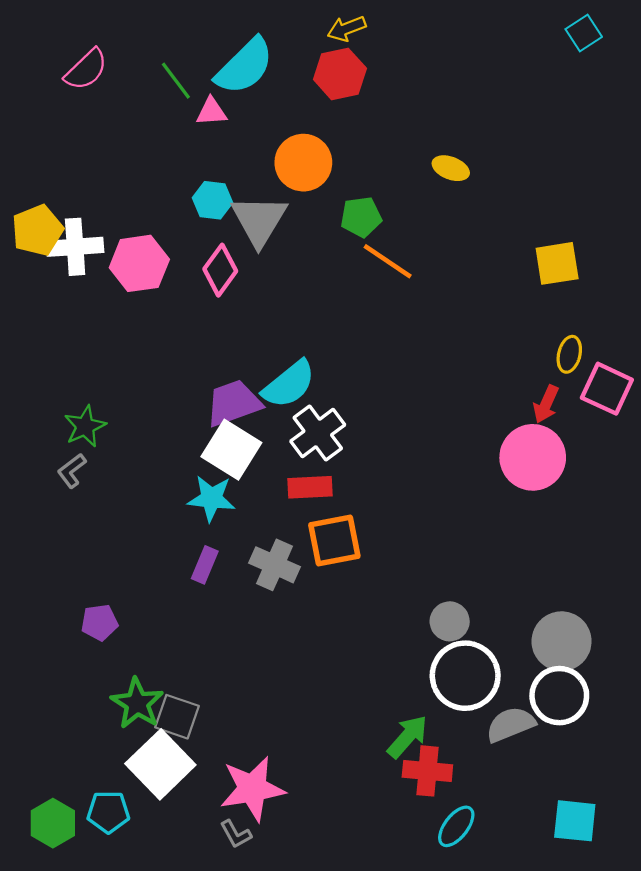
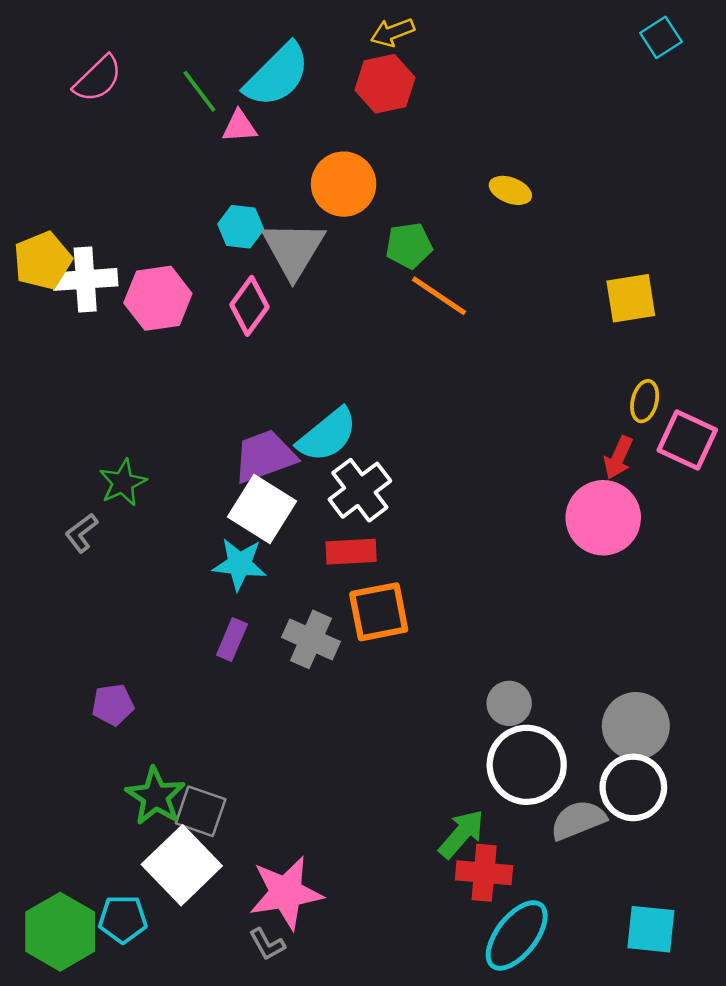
green star: (85, 426) -> (123, 483), moved
green hexagon: (53, 823) -> (60, 932), size x1.4
cyan ellipse: (456, 826) -> (517, 935), size x1.5

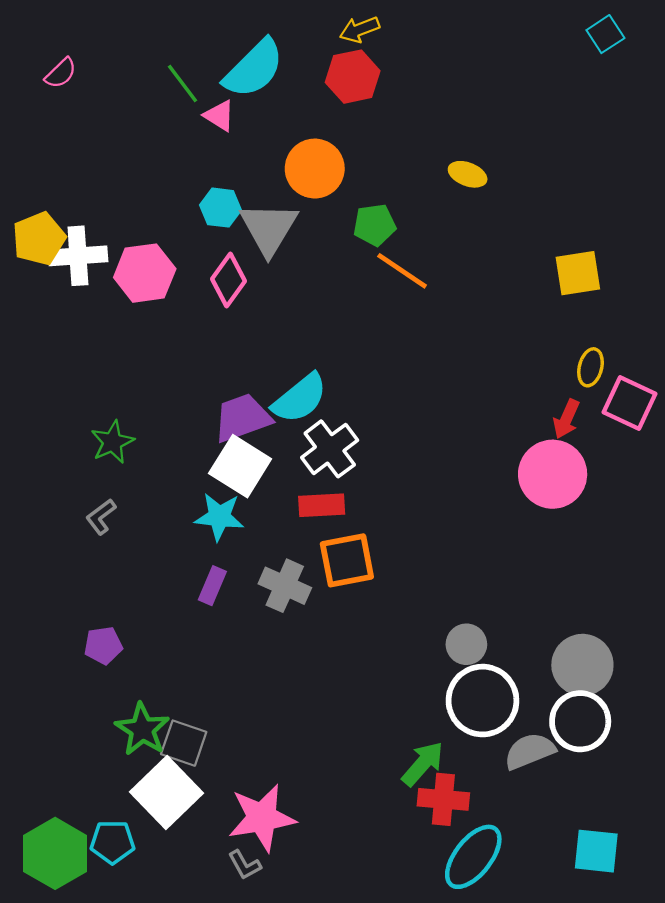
pink semicircle: (98, 79) -> (61, 73), moved, size x0.7
pink triangle: (239, 126) -> (219, 116), turned 36
gray L-shape: (81, 533) -> (101, 517), moved

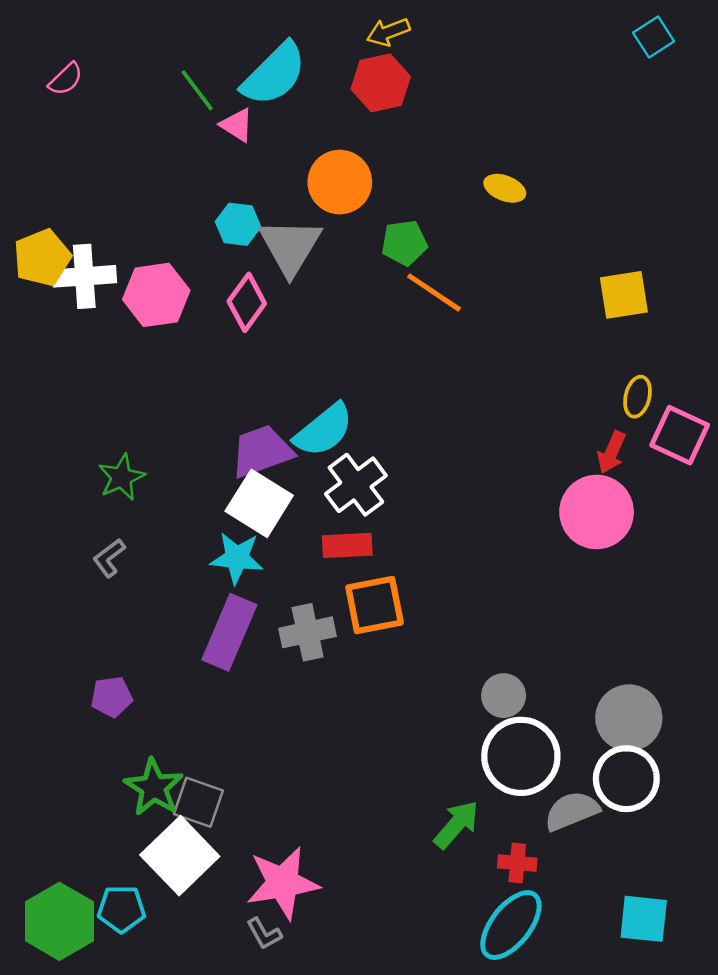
purple rectangle: (212, 586) -> (229, 632), size x1.8
gray cross: (285, 586) -> (308, 632), turned -36
red cross: (443, 799) -> (517, 863), moved, size x0.7

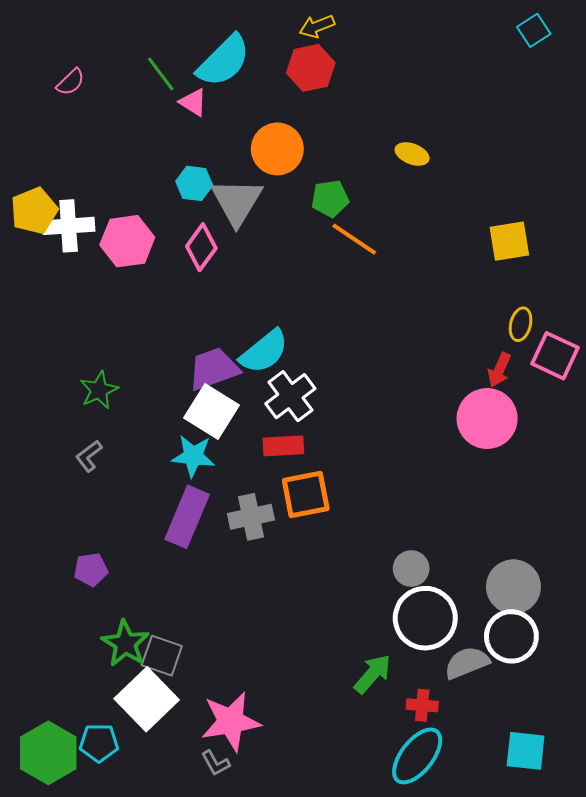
pink semicircle: (66, 79) -> (71, 82), moved

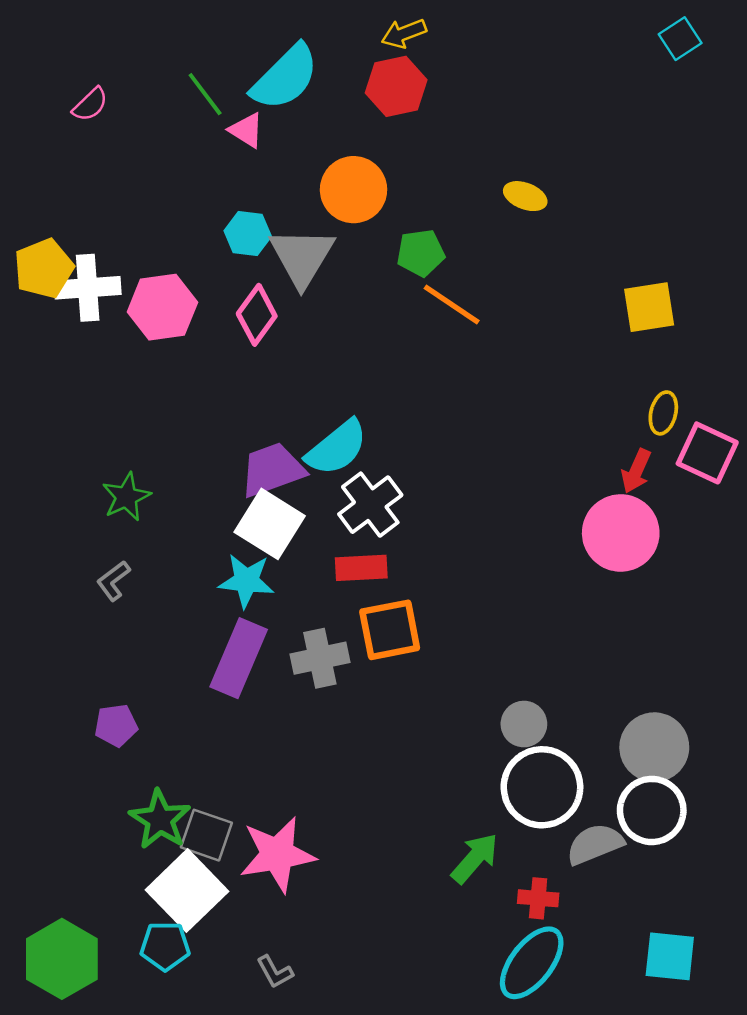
pink star: (231, 722) -> (277, 854), moved
cyan pentagon: (99, 743) -> (165, 946), moved

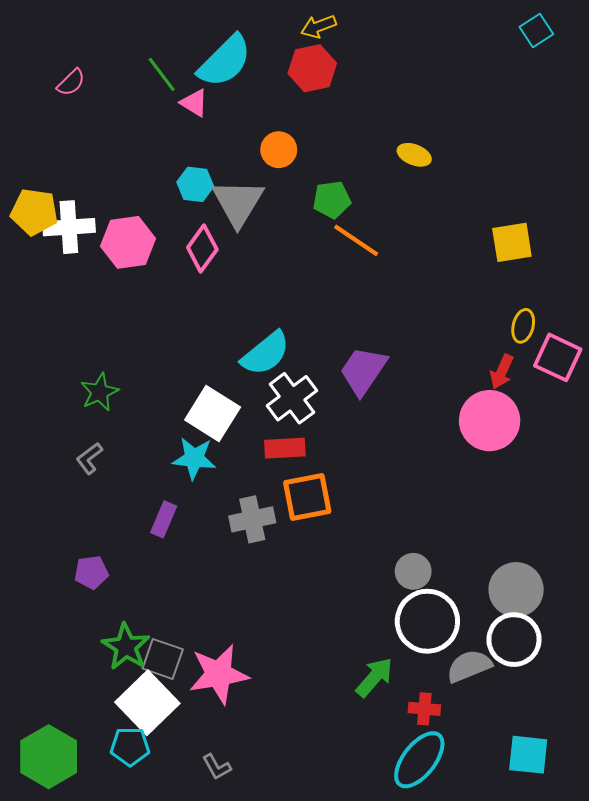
orange circle: (354, 190) -> (279, 150), size x0.7
yellow pentagon: (44, 268) -> (34, 212), turned 30
purple trapezoid: (272, 470) -> (363, 371), moved, turned -36
purple rectangle: (239, 658) -> (164, 519), moved, size x0.6

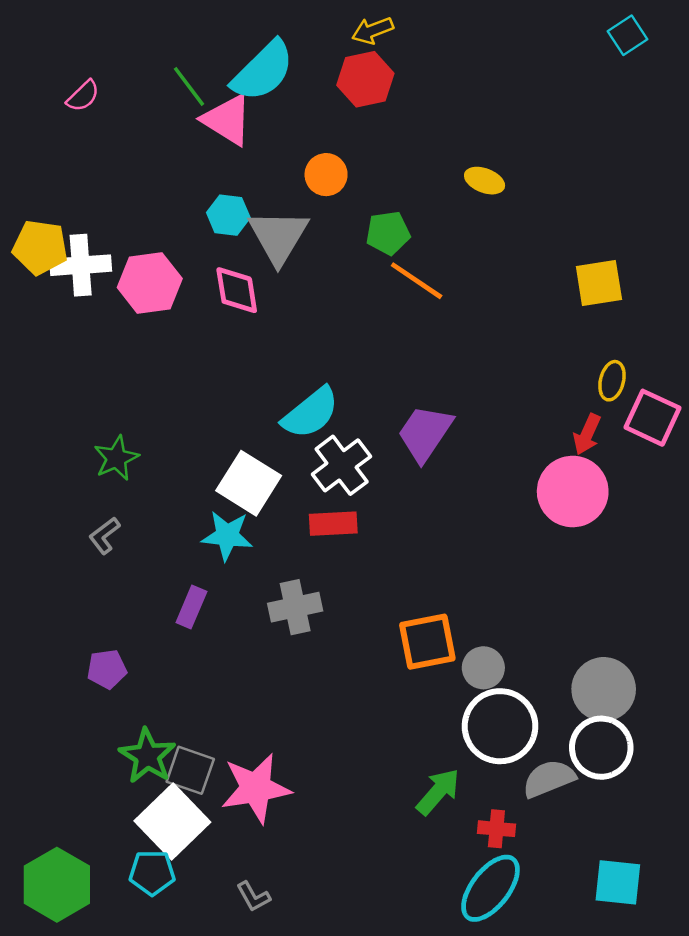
pink triangle: (194, 103) -> (227, 120), size x1.6
pink diamond: (202, 248) -> (237, 290), turned -45
orange square: (307, 497) -> (427, 642), moved

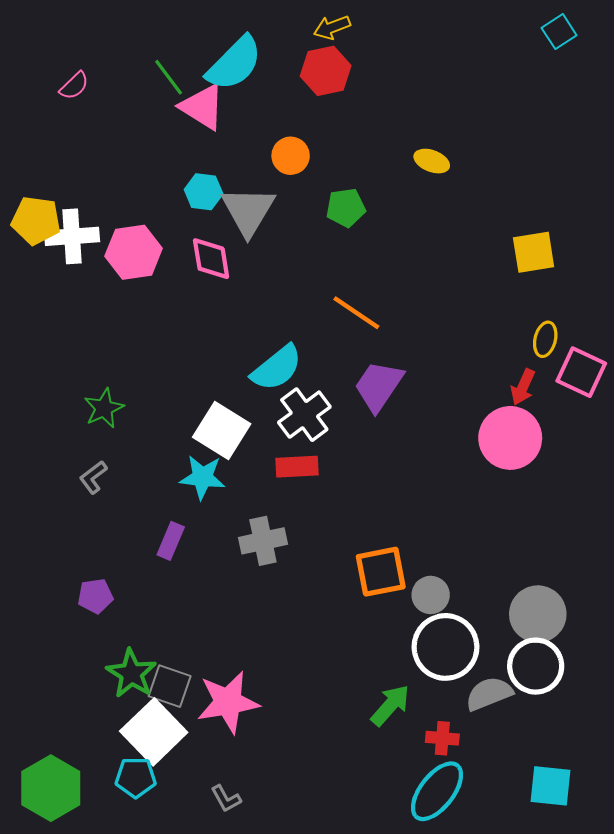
orange line: (417, 281) -> (356, 313), moved

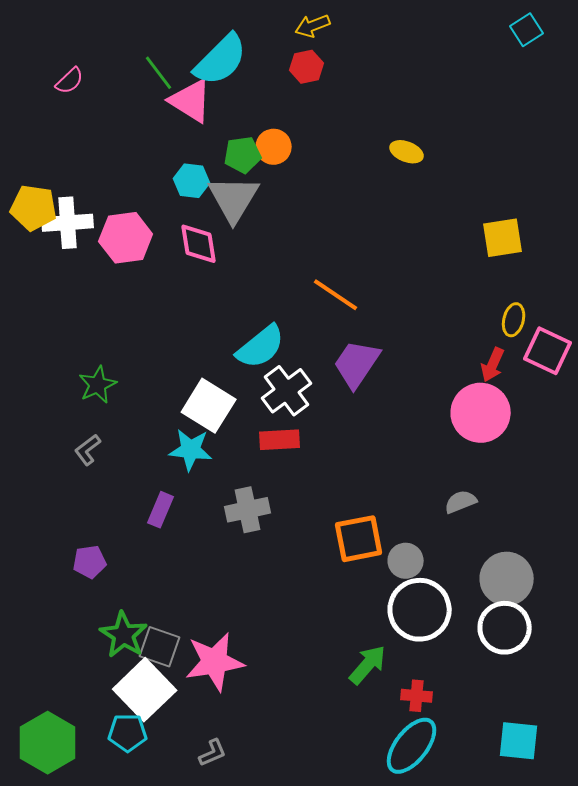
red hexagon: (326, 71) -> (307, 67), size x0.7
green pentagon: (346, 208) -> (243, 155), moved
gray semicircle: (489, 694) -> (461, 502), moved, size x0.7
gray L-shape: (226, 799) -> (213, 753), turned -84

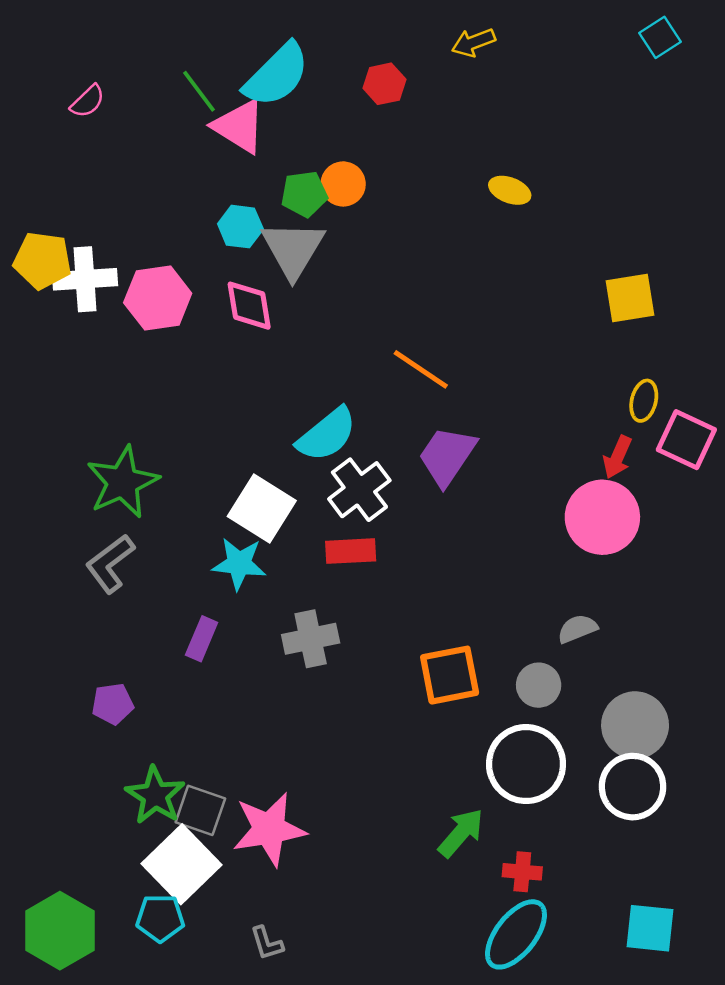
yellow arrow: (313, 26) -> (473, 42), moved
green star: (98, 385) -> (123, 482), size x1.5
gray L-shape: (88, 450) -> (110, 564), size x1.5
gray circle: (406, 561) -> (539, 685), moved
gray L-shape: (213, 753) -> (267, 943), turned 96

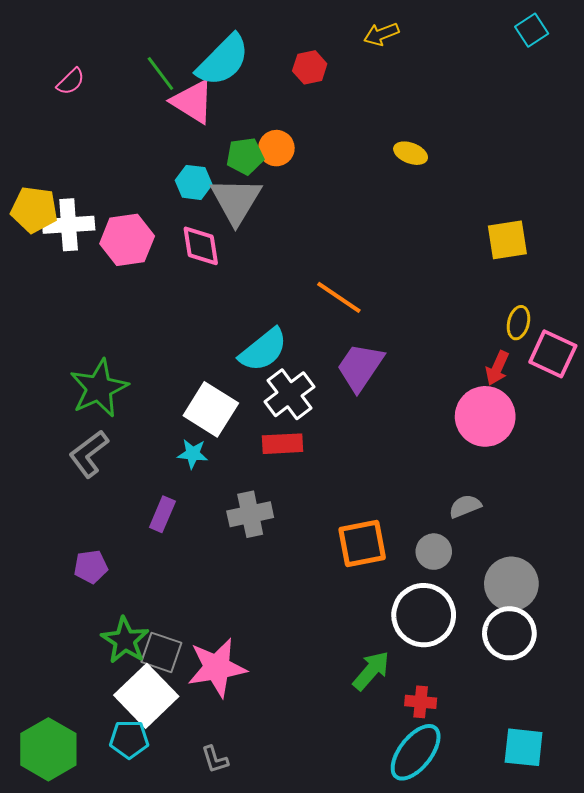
cyan star: (239, 564) -> (193, 454), size x0.7

